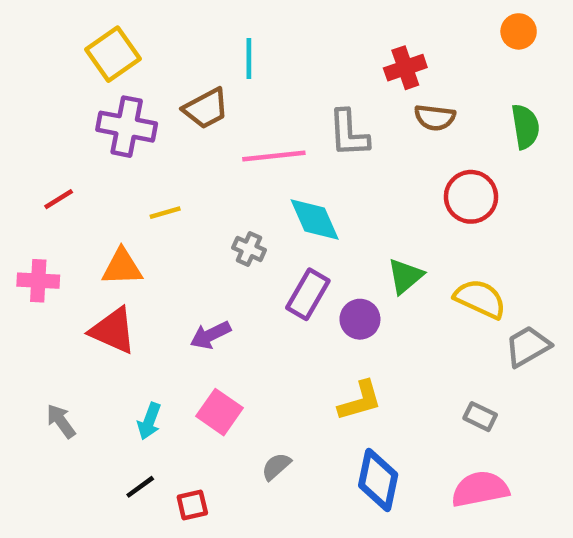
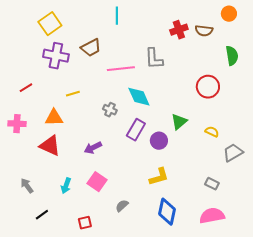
cyan line: (249, 59) -> (117, 16), moved
brown semicircle: (435, 118) -> (204, 31), moved
yellow semicircle: (480, 299) -> (212, 132), size x0.6
black line: (140, 487) -> (42, 215), moved

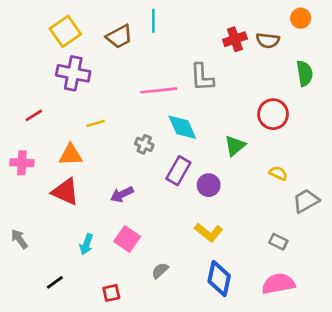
brown trapezoid: (91, 48) -> (119, 37), moved
green triangle: (179, 122) -> (235, 146), moved
yellow L-shape: (159, 177) -> (209, 232), turned 55
gray arrow: (27, 186) -> (19, 239), moved

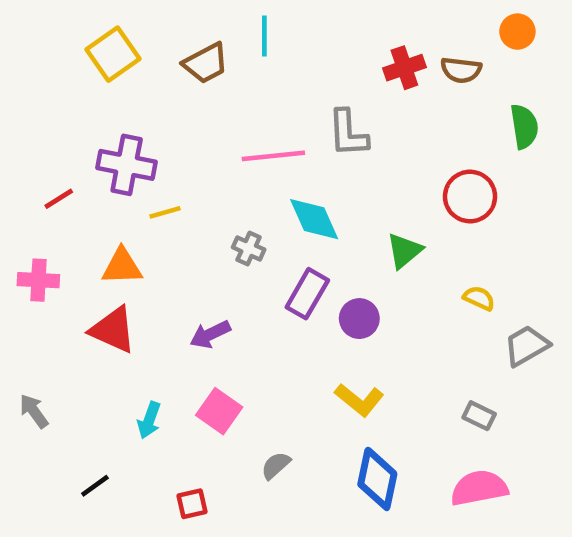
purple cross: (73, 73) -> (127, 165), moved

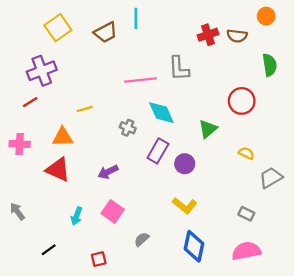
purple cross: (127, 165) -> (42, 71), moved, turned -32

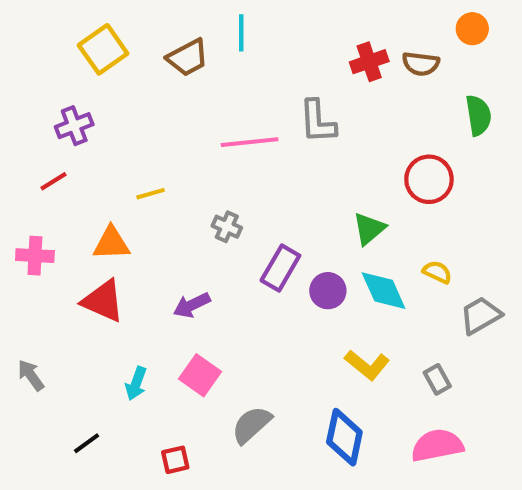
purple cross: (42, 71) -> (74, 126), size x0.7
cyan diamond: (161, 113) -> (384, 291), moved
yellow L-shape: (185, 206) -> (367, 365), moved
gray rectangle: (246, 214) -> (437, 379), turned 35
gray semicircle: (142, 239) -> (252, 425), size x1.5

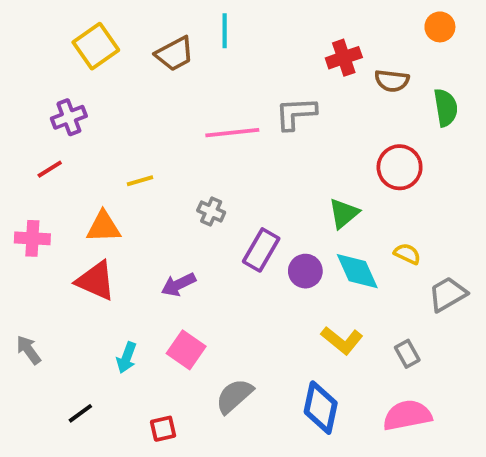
brown semicircle: (421, 64) -> (392, 81), moved
gray L-shape: (318, 122) -> (296, 113), turned 90

